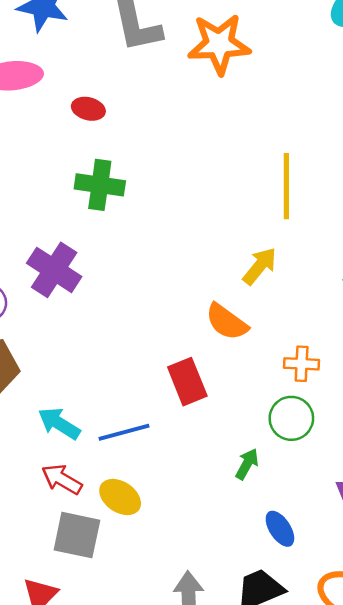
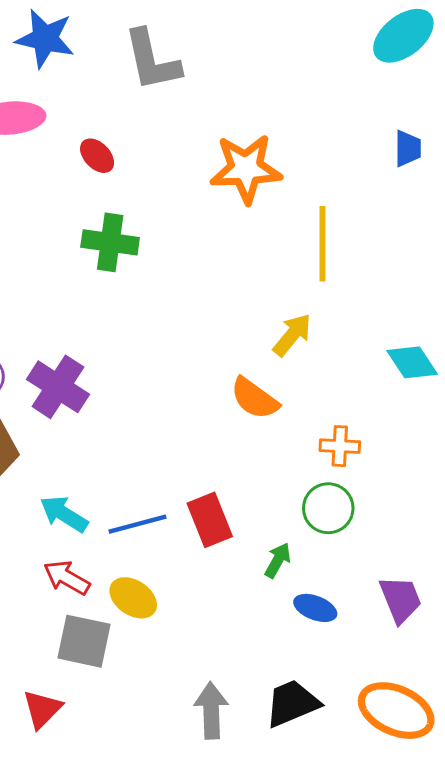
orange star: (219, 44) -> (246, 169), moved
red ellipse: (88, 109) -> (97, 156), turned 32
purple cross: (54, 270) -> (58, 387), moved
red rectangle: (187, 382) -> (210, 520), moved
blue ellipse: (280, 529) -> (315, 608), moved, turned -36

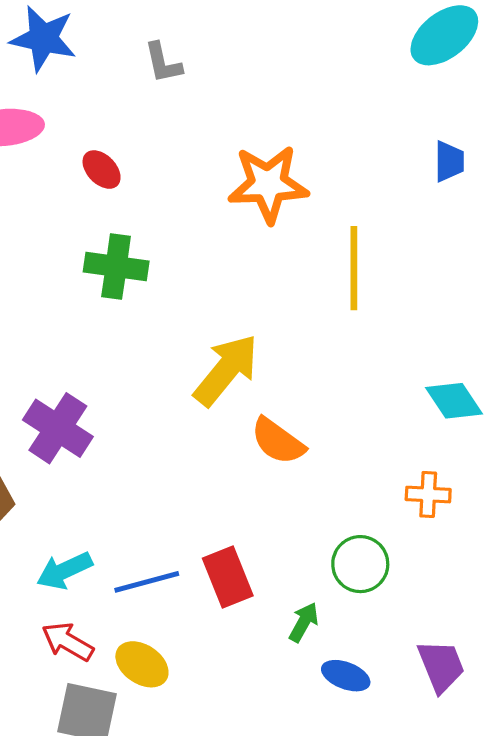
gray L-shape: (152, 60) -> (163, 63), size x0.6
yellow arrow: (292, 335) -> (226, 370), moved, size x1.5
orange cross: (340, 446) -> (428, 495), moved
cyan arrow: (64, 514) -> (64, 571), turned -57

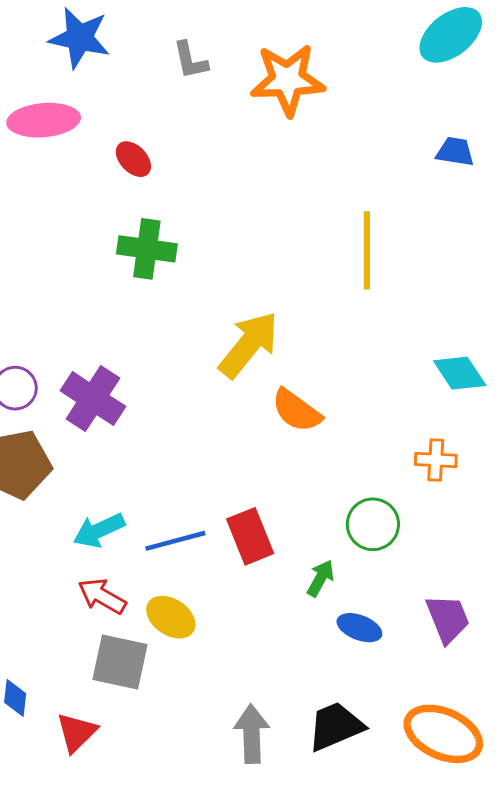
blue trapezoid: (449, 161) -> (455, 152), turned -81
orange star: (268, 184) -> (288, 80), moved

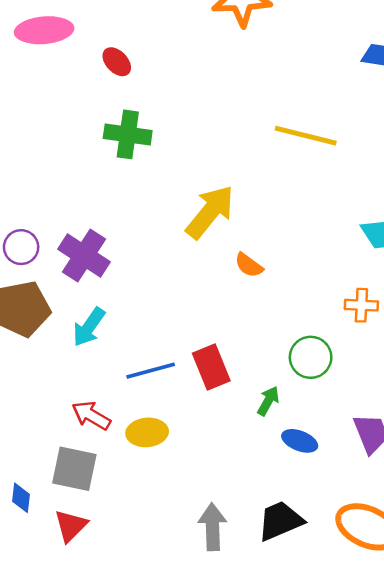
yellow line: (367, 250) -> (306, 136), turned -76
orange semicircle: (297, 411) -> (249, 265), size x0.7
cyan arrow: (99, 530) -> (89, 327), moved, turned -30
yellow ellipse: (171, 617) -> (147, 432), turned -39
gray square: (120, 662) -> (74, 469), moved

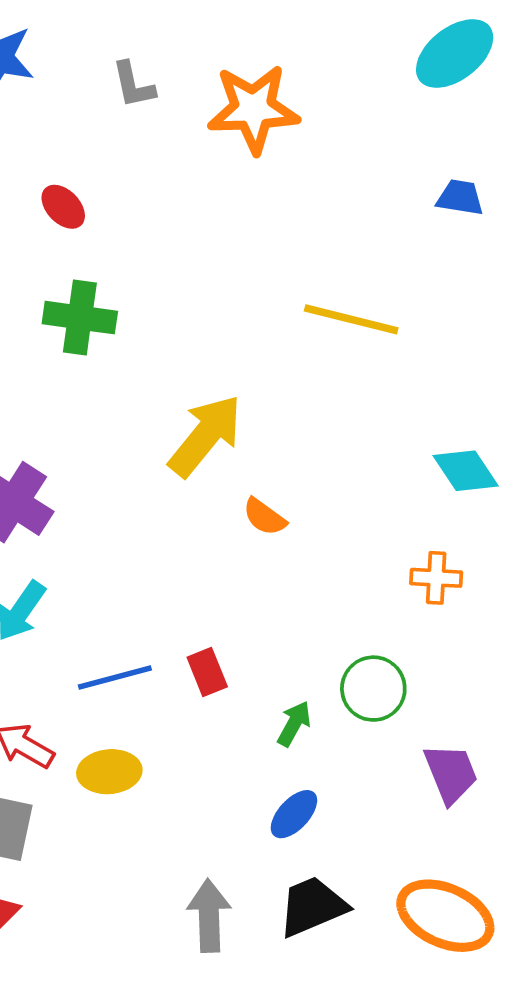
green circle: (311, 357) -> (373, 689), moved
red rectangle: (211, 367) -> (207, 672), size x0.7
blue ellipse: (300, 441) -> (294, 814), moved, turned -68

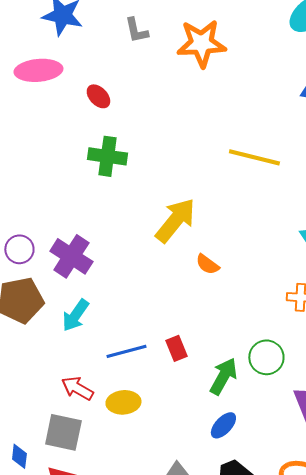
green arrow: (294, 724) -> (223, 376), size x1.5

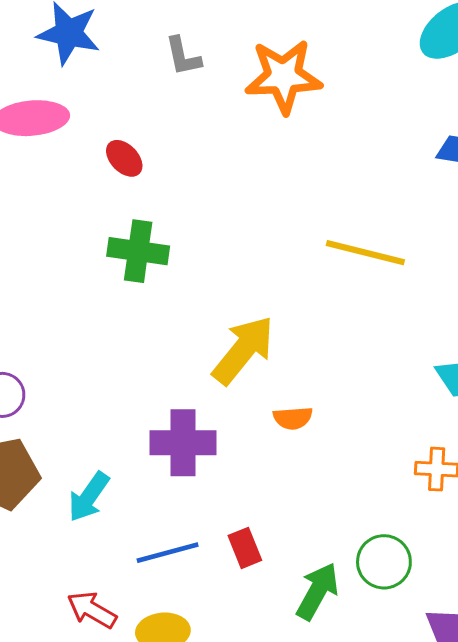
purple cross: (71, 256) -> (183, 443), moved, turned -33
orange semicircle: (207, 264) -> (293, 418), turned -40

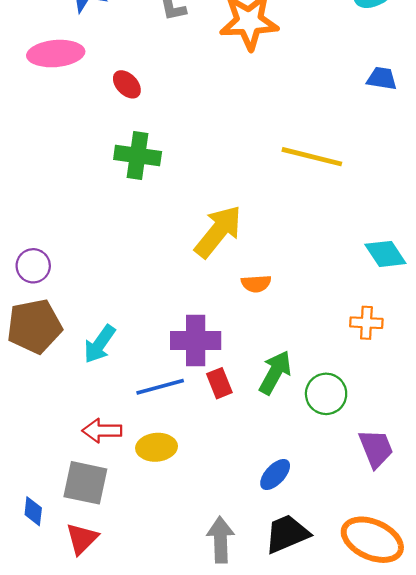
purple cross: (183, 443) -> (196, 341), moved
green arrow: (317, 591) -> (275, 373), moved
red arrow: (92, 610) -> (102, 431), turned -30

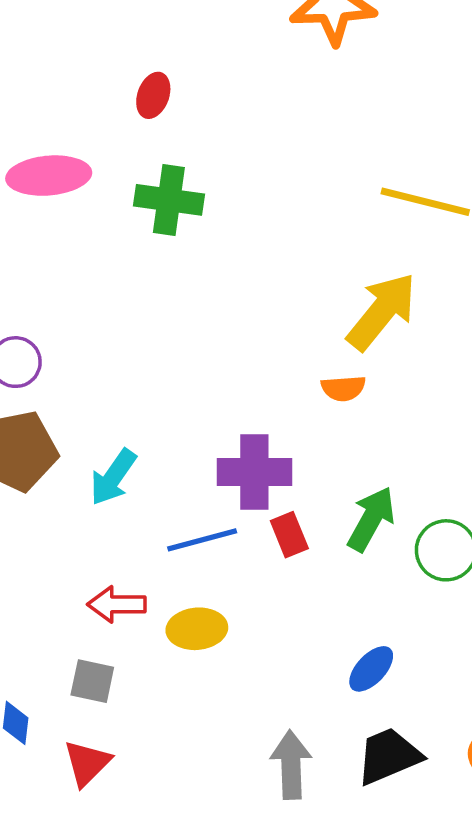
pink ellipse: (56, 54) -> (49, 176), moved
red ellipse: (127, 84) -> (153, 95), turned 64
yellow arrow: (218, 231) -> (382, 312), moved
gray square: (85, 483) -> (92, 681), size x0.7

